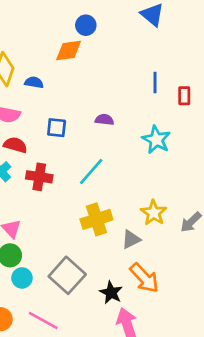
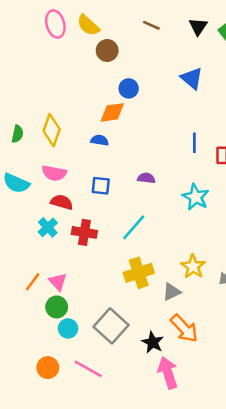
blue semicircle: (34, 82) -> (100, 140), moved

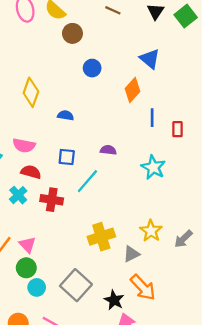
orange diamond: (112, 112) -> (133, 90), moved, turned -40
yellow diamond: (52, 130) -> (31, 92), moved
cyan line: (134, 227) -> (87, 181), moved

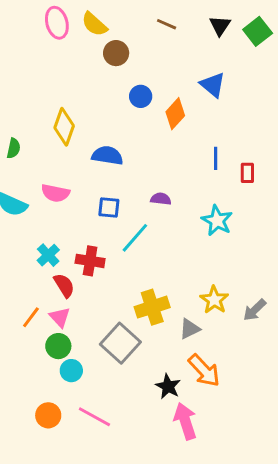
orange diamond: (133, 90) -> (175, 114), moved
blue semicircle: (66, 115) -> (107, 156), size x1.5
red semicircle: (31, 172) -> (64, 285), moved, turned 42
gray square: (76, 285) -> (120, 343), moved

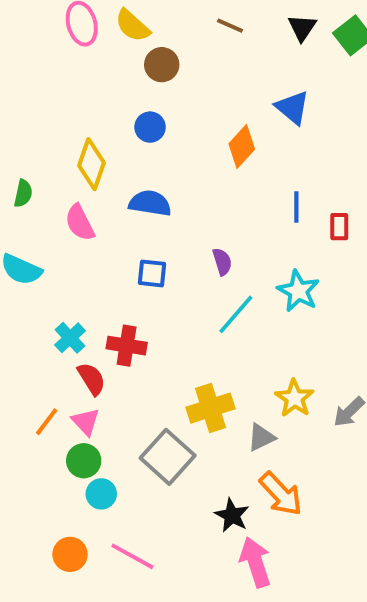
blue circle: (141, 96) -> (150, 127), moved
pink semicircle: (55, 193) -> (80, 223), moved, turned 52
purple semicircle: (161, 199) -> (222, 262), turned 66
cyan line: (135, 238) -> (236, 314), moved

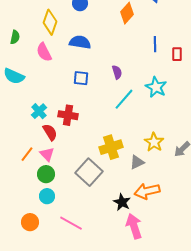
cyan circle: (101, 494) -> (47, 196), moved
orange arrow: (281, 494) -> (147, 191), turned 120
orange circle: (70, 554) -> (30, 222), moved

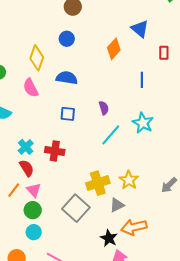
red rectangle: (177, 54) -> (164, 53), moved
red semicircle: (50, 132) -> (27, 168), moved
yellow star: (154, 142) -> (129, 180), moved
gray triangle: (137, 162) -> (117, 205), moved

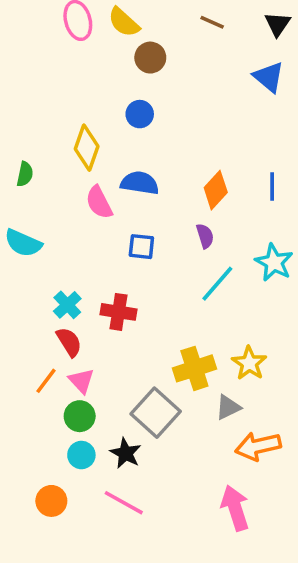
blue triangle: (140, 29) -> (269, 77), moved
orange diamond: (114, 49) -> (216, 190), moved
pink semicircle: (31, 88) -> (99, 202), moved
black star: (109, 238) -> (126, 453), moved

